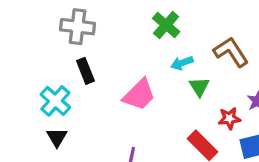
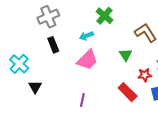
gray cross: (78, 27) -> (48, 17), turned -30
cyan arrow: (182, 63) -> (86, 36), moved
cyan cross: (55, 101) -> (19, 64), moved

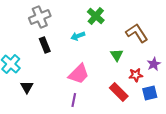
pink trapezoid: (87, 60) -> (79, 74), moved

